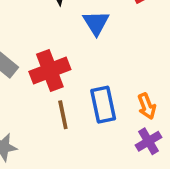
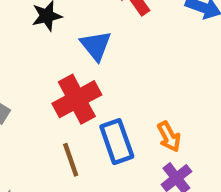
red cross: (50, 71) -> (77, 99), moved

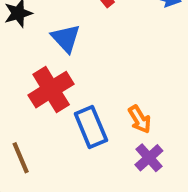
brown line: (71, 160) -> (21, 158), moved

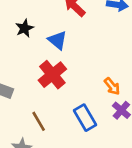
blue rectangle: (91, 127) -> (85, 118), moved

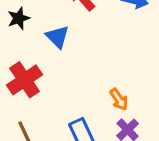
red cross: (52, 75) -> (25, 80), moved

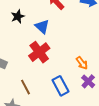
red cross: (25, 80) -> (39, 52), moved

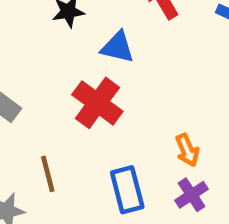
blue triangle: (42, 27) -> (118, 47), turned -42
red cross: (39, 52) -> (97, 103), turned -30

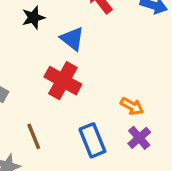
blue triangle: (118, 47) -> (72, 39), turned 32
orange arrow: (187, 150) -> (132, 106), turned -30

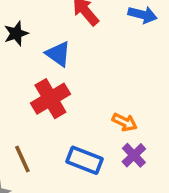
red cross: (63, 81) -> (50, 99), turned 33
blue rectangle: (92, 140) -> (85, 160), turned -44

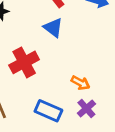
blue triangle: (58, 54) -> (53, 28), moved

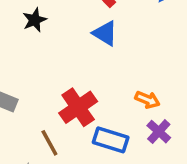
red cross: (24, 62) -> (78, 107), moved

